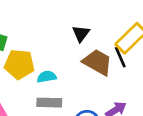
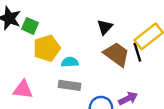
yellow pentagon: (19, 64) -> (47, 48), turned -30

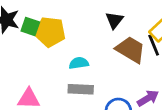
yellow pentagon: (47, 48) -> (50, 32), moved, turned 30

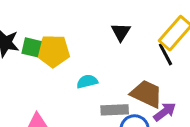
brown trapezoid: (130, 50) -> (147, 94), moved
gray rectangle: (81, 89) -> (115, 110), moved

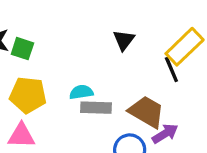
yellow pentagon: (53, 51) -> (28, 95), moved
gray rectangle: (115, 110) -> (96, 108), moved

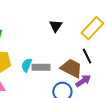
black line: (171, 70) -> (87, 56), moved
cyan semicircle: (81, 92) -> (27, 65), moved, turned -56

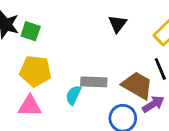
cyan semicircle: (27, 65) -> (73, 95), moved

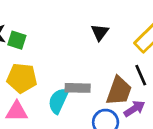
brown trapezoid: (137, 85) -> (119, 91), turned 80
cyan semicircle: (73, 95) -> (58, 101), size x1.4

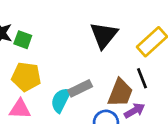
black triangle: (100, 32) -> (104, 35), size x1.6
gray rectangle: (78, 88) -> (80, 88), turned -30

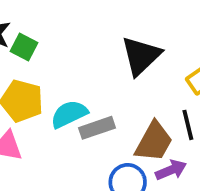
cyan semicircle: (61, 100) -> (69, 114), moved, turned 30

